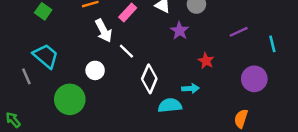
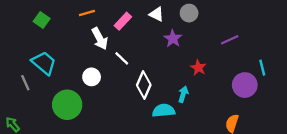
cyan line: (272, 44) -> (262, 68), moved
cyan arrow: (190, 88) -> (183, 94), turned -70

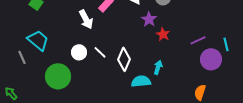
purple line: (230, 40) -> (198, 40), moved
white line: (122, 58) -> (100, 52), moved
red star: (198, 68) -> (163, 34), moved

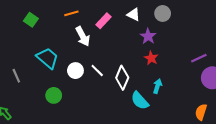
red star: (163, 34) -> (151, 58), moved
cyan trapezoid: (38, 40) -> (47, 58), moved
green circle: (58, 76) -> (54, 95), size x0.6
cyan semicircle: (141, 81) -> (140, 101), turned -126

